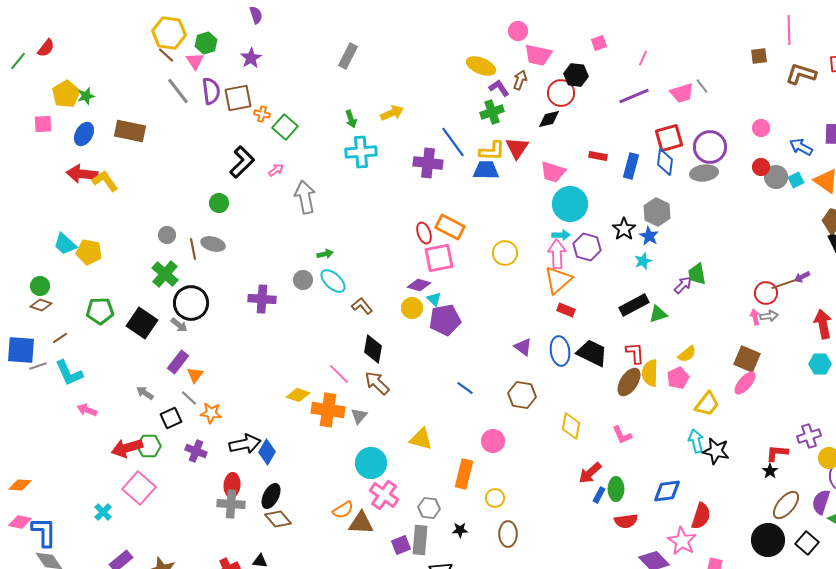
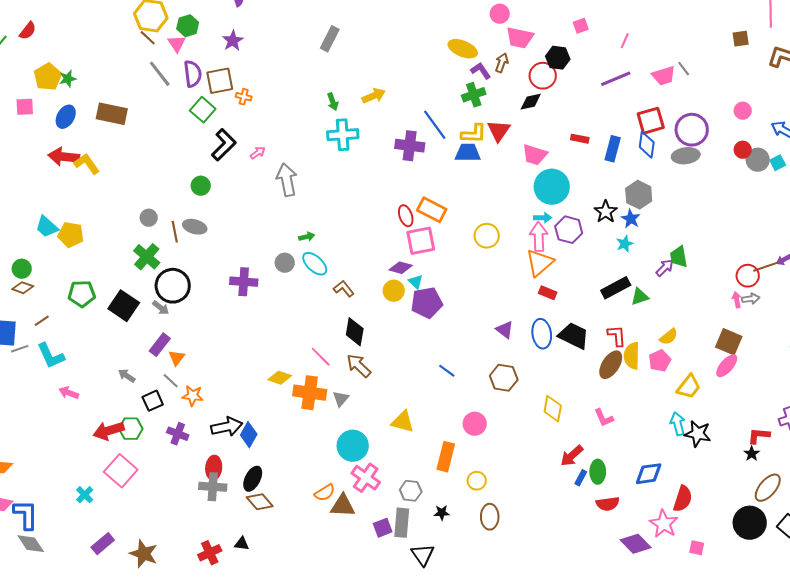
green square: (285, 127) -> (203, 110), moved

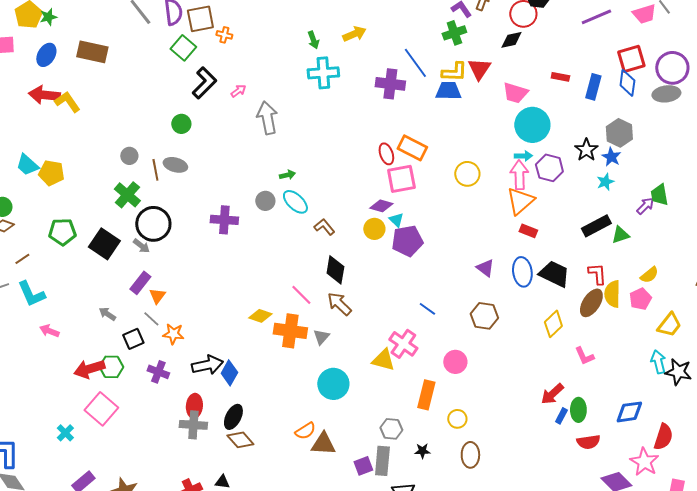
yellow diamond: (553, 409) -> (553, 324), moved, turned 36
pink cross: (366, 478) -> (403, 344), moved

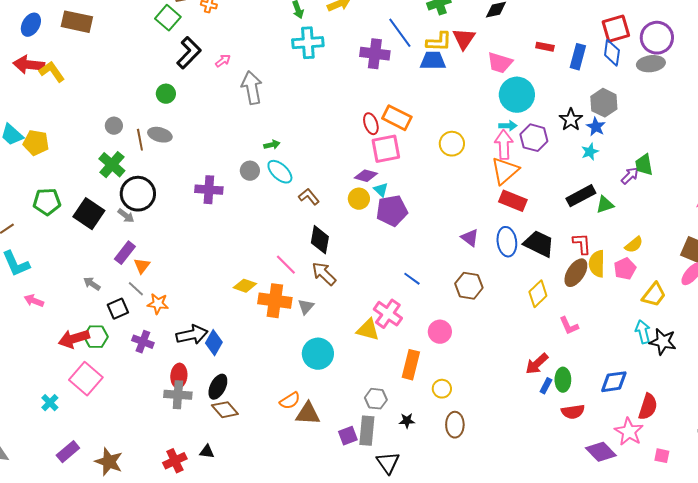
red rectangle: (528, 231) -> (513, 201), size x1.5

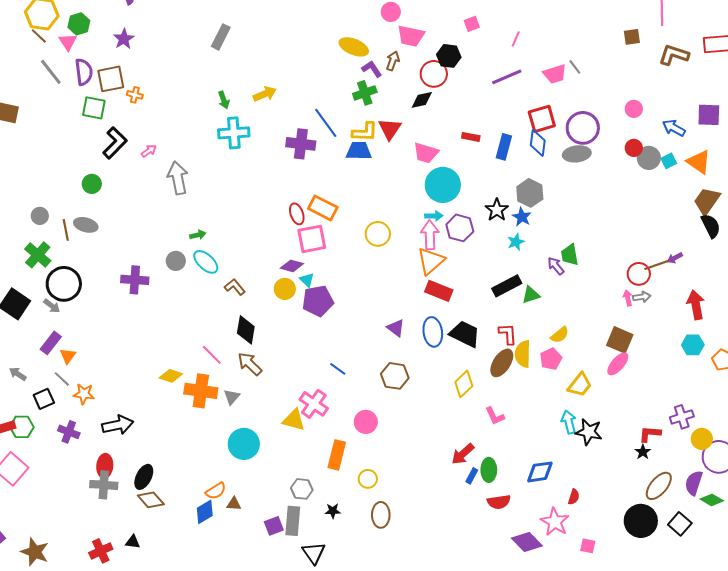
green square: (168, 18) -> (94, 108), turned -30
purple arrow: (630, 176) -> (556, 266), turned -84
blue diamond: (214, 343) -> (205, 512), moved, turned 30
red semicircle: (648, 407) -> (574, 497), size x0.6
brown triangle: (308, 414) -> (234, 504), size x0.6

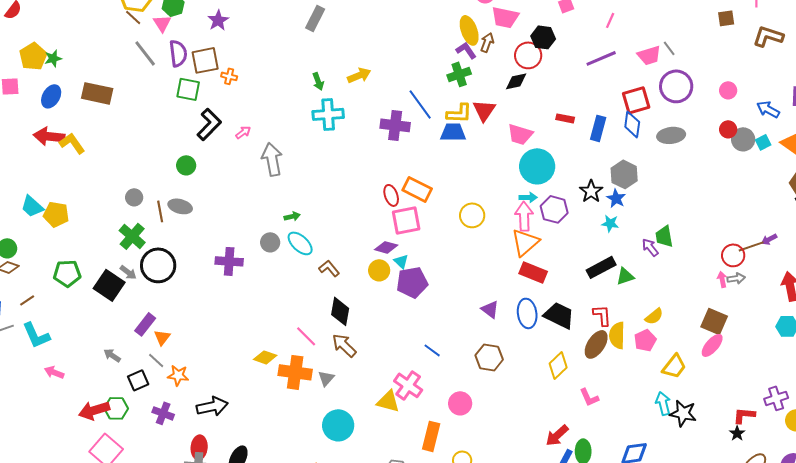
yellow ellipse: (354, 47) -> (469, 30), moved, turned 48
purple circle: (583, 128) -> (676, 86), moved
cyan star: (516, 242) -> (610, 223), turned 30
gray arrow: (52, 306) -> (128, 272), moved

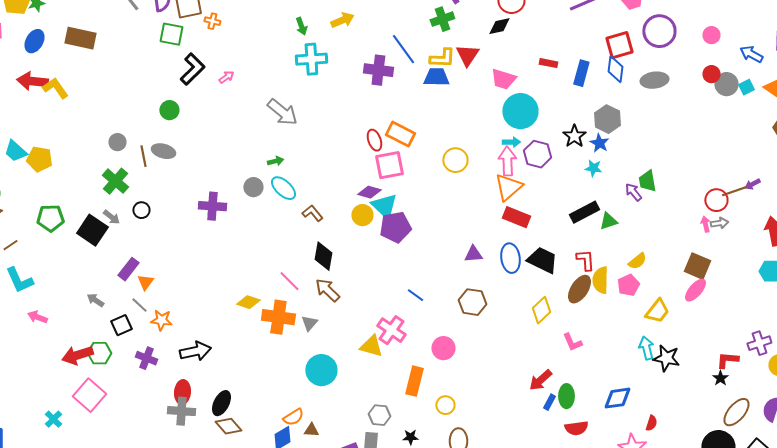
gray arrow: (272, 159) -> (282, 112), moved, turned 140
cyan triangle: (401, 261) -> (384, 206), size x1.8
black circle: (158, 265) -> (141, 210), size x0.5
purple triangle: (490, 309) -> (473, 254), turned -42

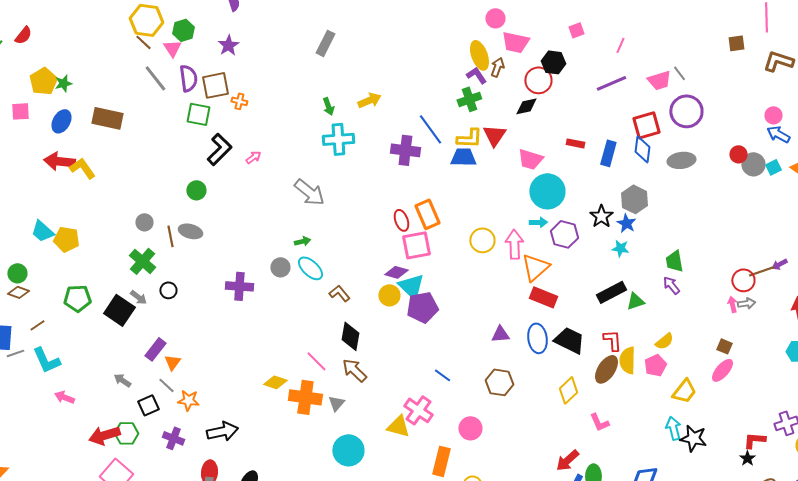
pink circle: (711, 35) -> (773, 115), moved
orange rectangle: (400, 134) -> (427, 214), turned 40
pink arrow: (507, 161) -> (514, 244), moved
purple arrow: (633, 192) -> (671, 285), moved
brown square: (697, 266) -> (724, 346), size x0.6

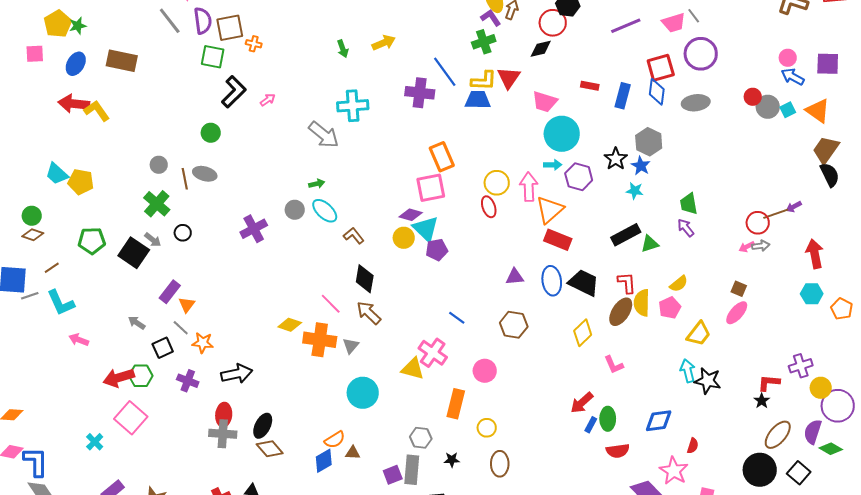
cyan cross: (338, 139) -> (353, 106), moved
red ellipse: (401, 220) -> (489, 207), moved
purple cross: (239, 286) -> (254, 229), turned -32
pink arrow: (732, 304) -> (747, 247), turned -105
purple pentagon: (422, 307) -> (437, 250), size x0.7

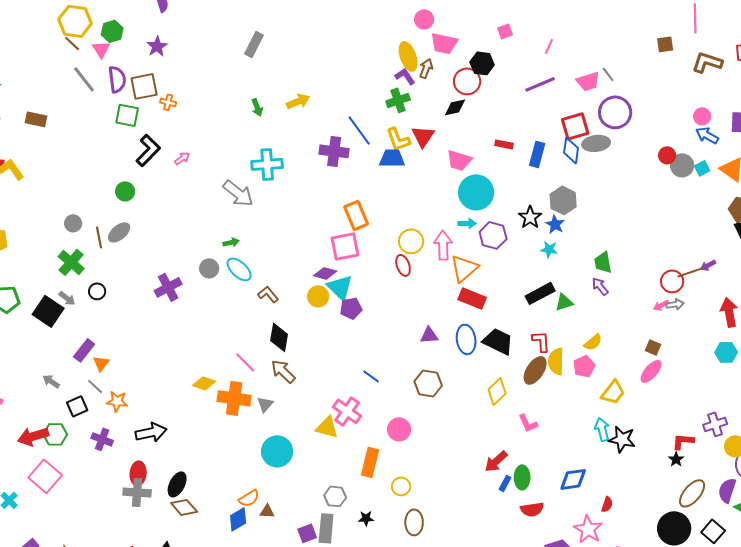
brown rectangle: (122, 61) -> (36, 119), size x0.7
yellow L-shape: (484, 81) -> (398, 139), turned 68
gray ellipse: (696, 103) -> (596, 143), moved
gray ellipse: (205, 174) -> (119, 232), turned -55

